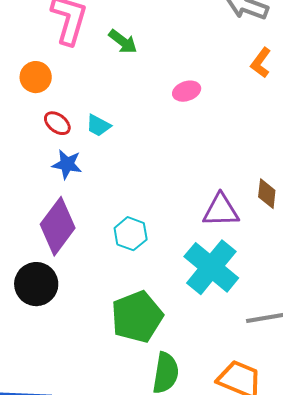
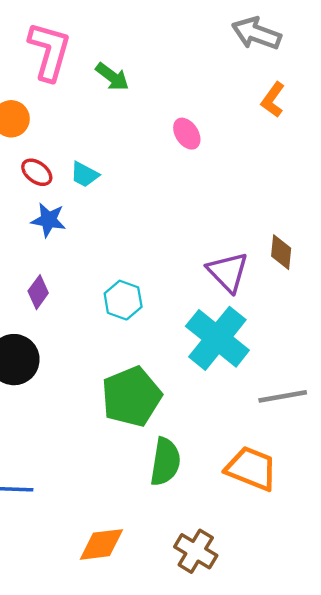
pink ellipse: (187, 91) -> (187, 134), turned 76
purple triangle: (221, 210) -> (228, 272), turned 48
purple diamond: (58, 226) -> (38, 292), size x0.5

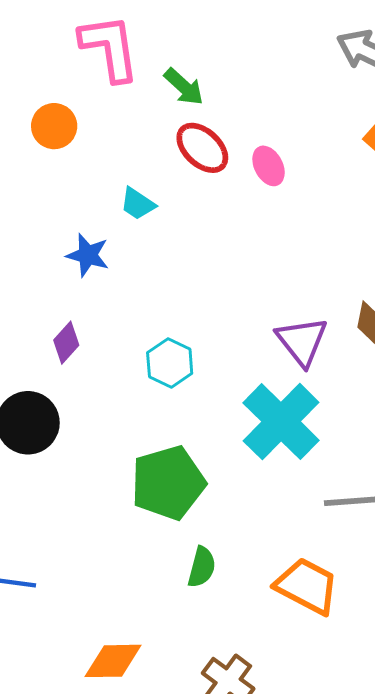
pink L-shape: (49, 51) -> (110, 48), turned -30
red ellipse: (37, 172) -> (202, 148), moved, size x1.4
green semicircle: (165, 462) -> (202, 567), size x0.7

